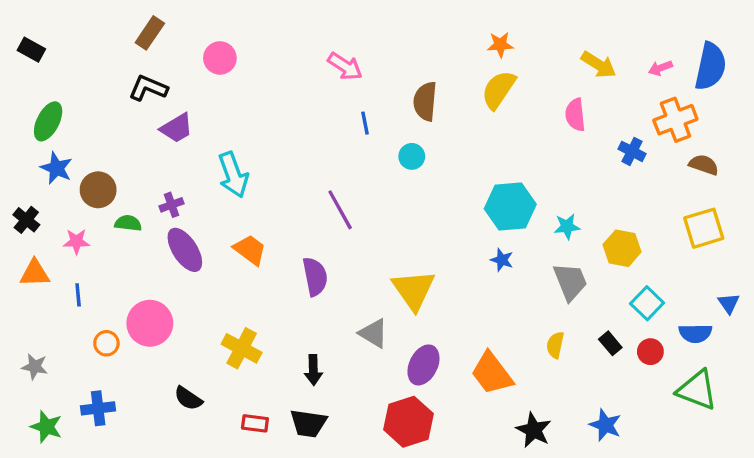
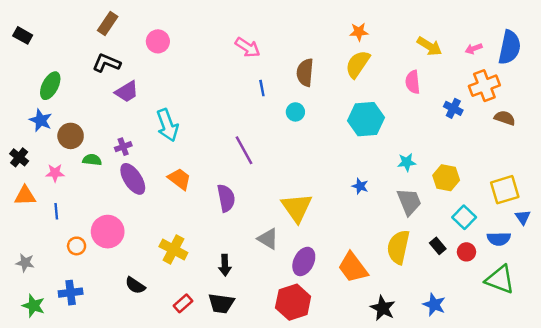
green ellipse: (48, 121) -> (50, 86), moved
cyan hexagon: (510, 206) -> (366, 119), moved
yellow square: (704, 228) -> (505, 190), moved
yellow semicircle: (555, 345) -> (398, 247), size x1.8
red rectangle: (255, 423) -> (183, 303), turned -48

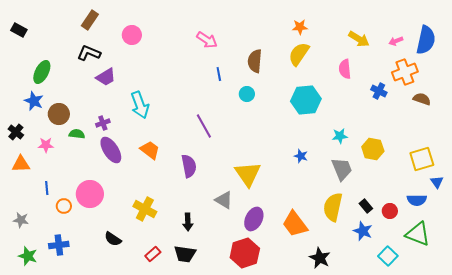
blue line: (56, 211) -> (47, 188), moved
cyan square: (464, 217) -> (388, 256), moved
blue star: (434, 305) -> (363, 231), moved

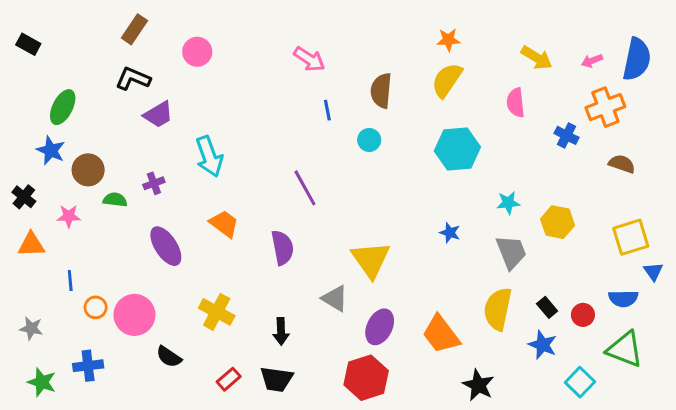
brown semicircle: (422, 99) -> (622, 164), moved
purple ellipse: (111, 150) -> (166, 246), moved
pink circle: (90, 194) -> (134, 315), moved

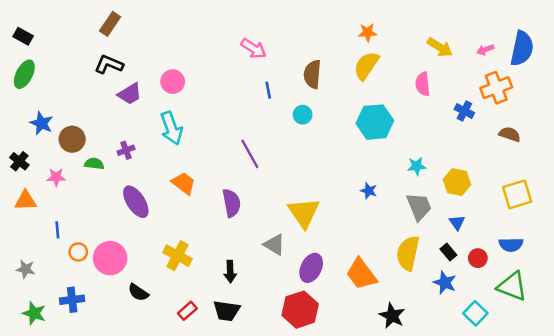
pink circle: (197, 52) -> (173, 82), moved
green ellipse: (63, 107) -> (24, 74), moved
blue triangle: (653, 272) -> (457, 223), moved

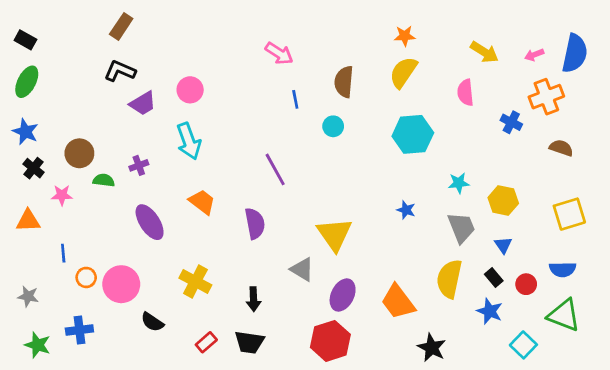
blue star: (41, 123) -> (25, 132), moved
black cross: (19, 161) -> (34, 168), moved

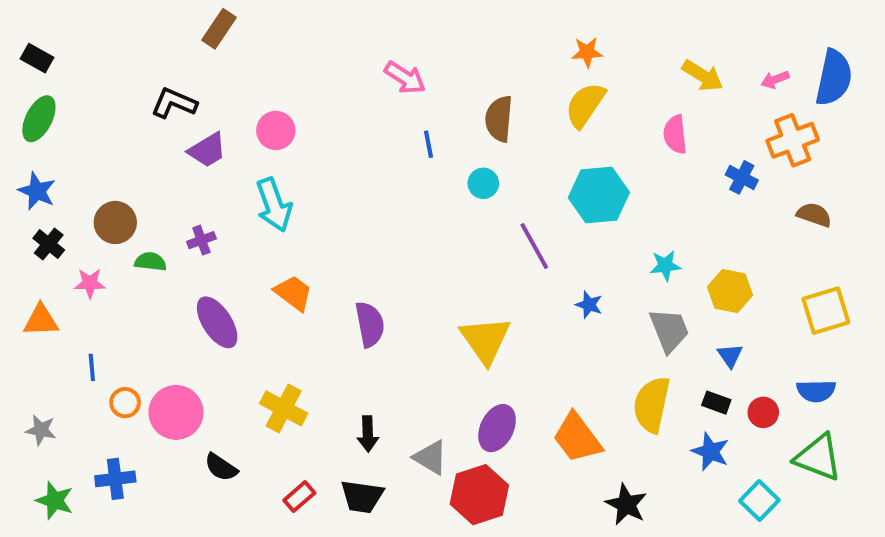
brown rectangle: (121, 26) -> (219, 29), moved
purple line: (275, 169) -> (534, 246), moved
gray triangle: (302, 269) -> (430, 457), moved
black rectangle: (494, 277) -> (716, 403), turned -30

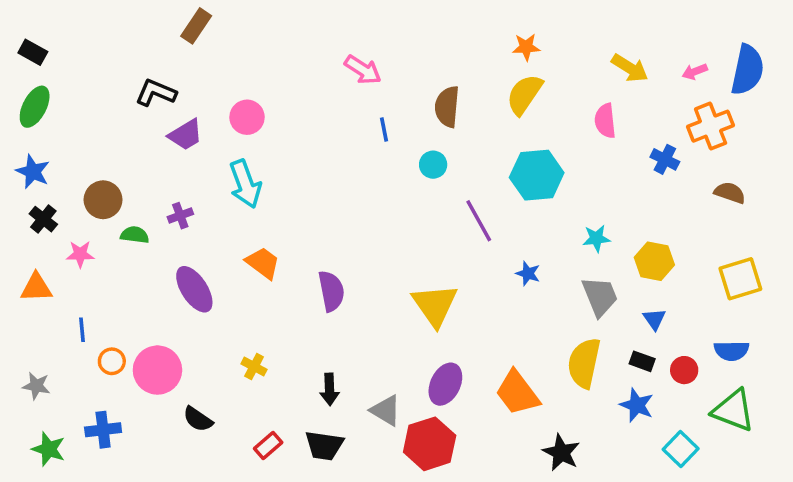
yellow cross: (284, 408) -> (254, 367), size x0.6

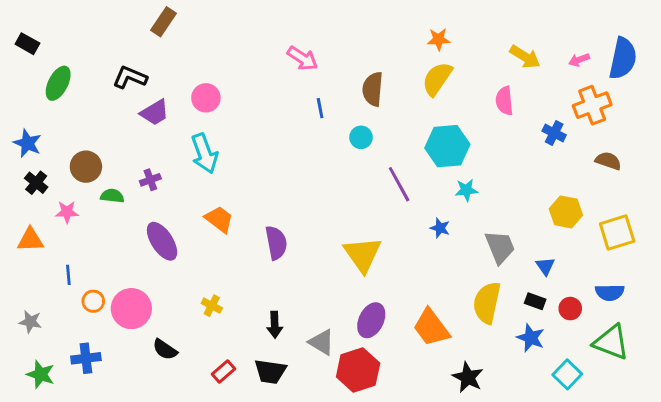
green ellipse: (35, 107) -> (58, 83), moved
cyan star: (596, 238) -> (466, 190), moved
yellow hexagon: (654, 261) -> (566, 212), moved

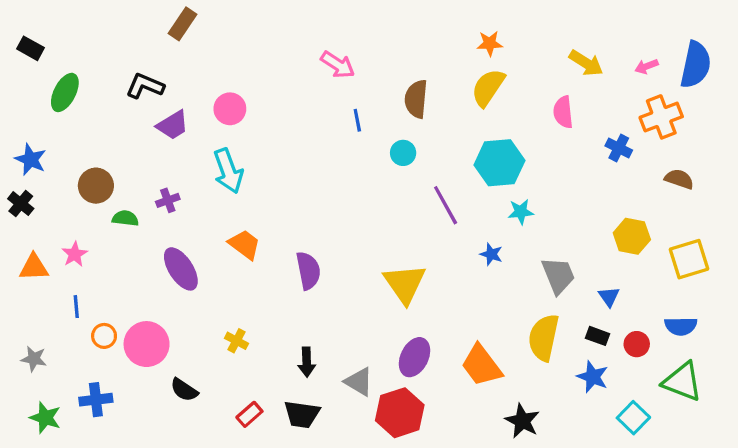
black cross: (36, 183) -> (21, 204), moved
pink star: (67, 212) -> (75, 254), moved, turned -30

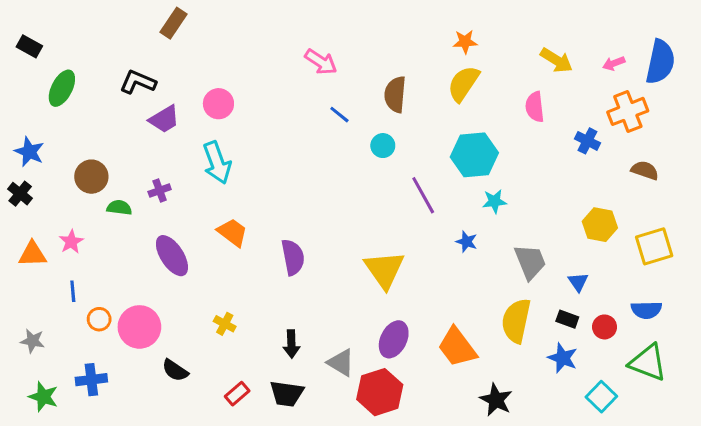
blue line: (357, 120) -> (339, 115), turned -40

